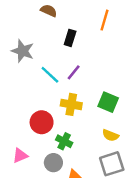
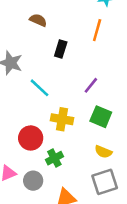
purple line: (74, 72) -> (91, 85), moved
green cross: (64, 141) -> (54, 158), turned 35
gray circle: (53, 163) -> (33, 181), moved

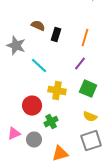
brown semicircle: (38, 20) -> (38, 26), moved
orange line: (97, 30) -> (85, 38), moved

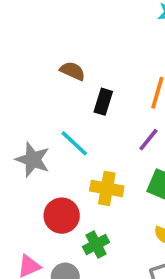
black rectangle: (56, 35) -> (103, 102), moved
gray star: (16, 46) -> (33, 160), moved

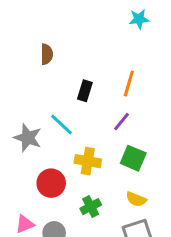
brown semicircle: (72, 71) -> (47, 54), moved, turned 66
green cross: (96, 245) -> (91, 207), moved

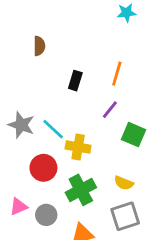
cyan line: (61, 125) -> (53, 129), moved
green square: (133, 158) -> (133, 135), moved
green cross: (91, 207) -> (81, 190), size x1.5

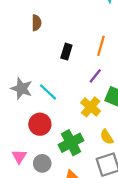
yellow cross: (78, 147) -> (91, 107), moved, turned 30
yellow semicircle: (124, 183) -> (107, 137), turned 35
pink triangle: (19, 207) -> (19, 156), turned -35

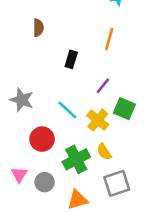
orange line: (101, 46) -> (109, 39), moved
cyan line: (48, 92) -> (67, 110), moved
yellow semicircle: (107, 137) -> (104, 152), moved

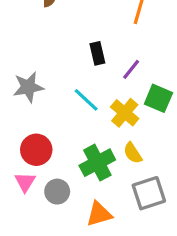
black rectangle: (71, 59) -> (97, 53), moved, turned -30
gray star: (22, 100) -> (28, 87), turned -30
red circle: (42, 139) -> (36, 150), moved

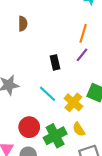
purple line: (131, 69) -> (82, 55), moved
red circle: (36, 150) -> (29, 127), moved

